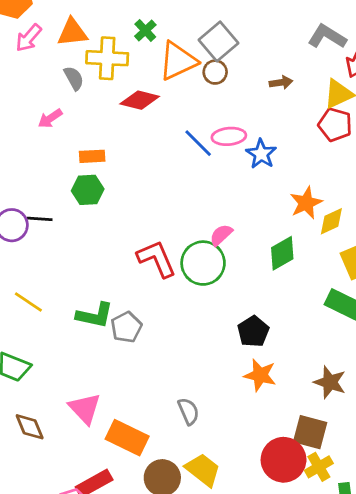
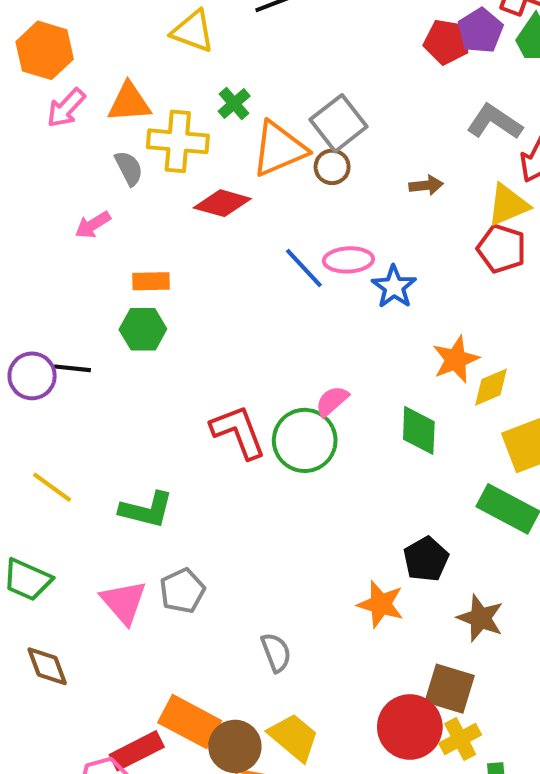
green diamond: (282, 253) -> (419, 430), turned -60
gray pentagon: (126, 327) -> (182, 591), moved
black pentagon: (253, 331) -> (426, 559), moved
pink triangle: (85, 408) -> (124, 602), moved
orange rectangle: (127, 438) -> (190, 722), moved

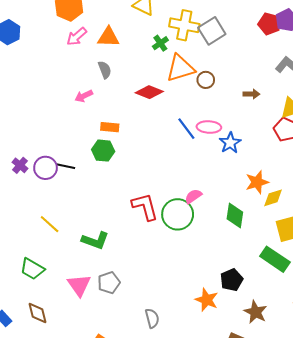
gray square: (339, 123) -> (212, 31), moved
yellow cross: (178, 141) -> (184, 25), moved

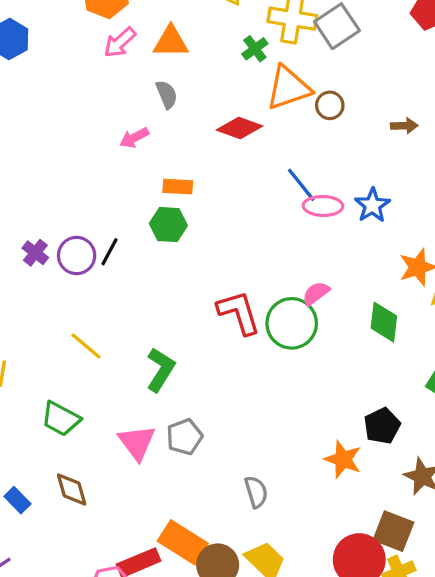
pink ellipse: (209, 127) -> (323, 206), moved
black line: (66, 166) -> (109, 252), turned -72
green L-shape: (95, 240) -> (161, 370), turned -76

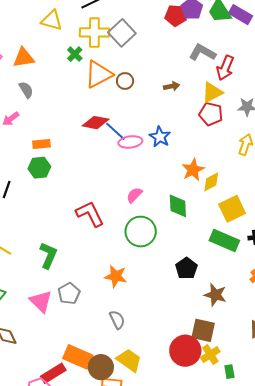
red diamond: (240, 128) -> (96, 123), moved
green circle: (292, 323) -> (141, 232), moved
orange star: (343, 459) -> (116, 276), moved

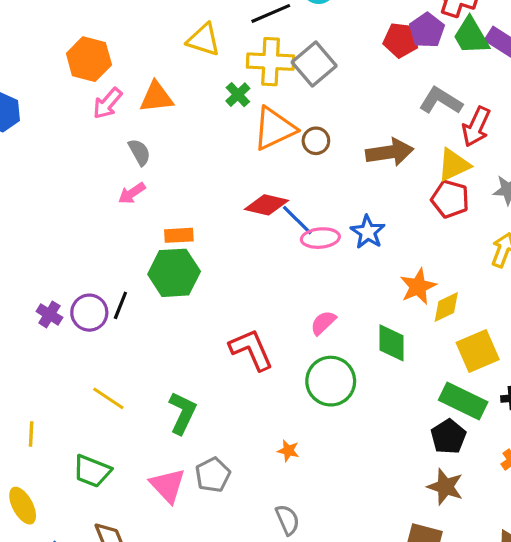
brown arrow: (172, 86) -> (390, 152), size x1.8
gray semicircle: (26, 90) -> (139, 152), moved
green hexagon: (39, 168) -> (174, 273), size x1.4
black pentagon: (186, 268) -> (448, 437), moved
orange star: (116, 276) -> (288, 451), size x0.6

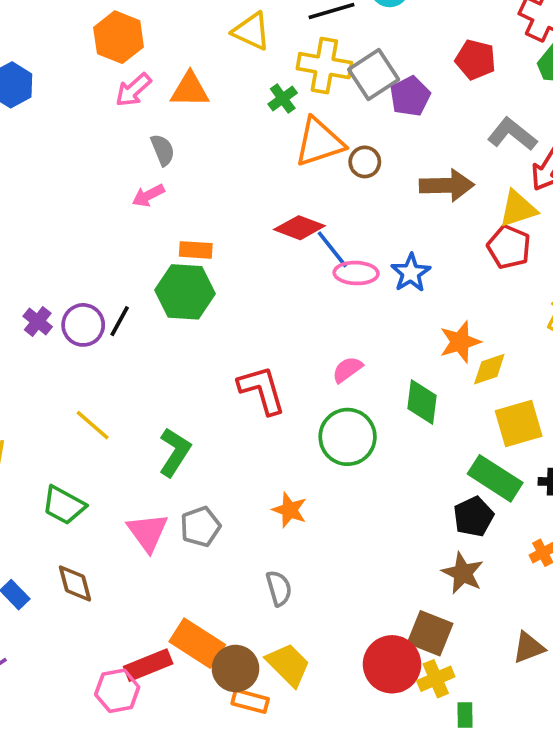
purple pentagon: (427, 30) -> (410, 96), moved
orange star: (288, 451) -> (290, 510), size x1.4

